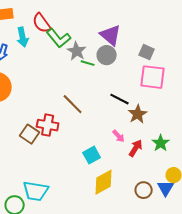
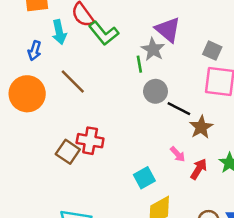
gray star: (77, 51) -> (153, 49), moved
gray circle: (107, 55) -> (155, 91), moved
green line: (88, 63) -> (139, 64), turned 64
brown line: (73, 104) -> (73, 81), moved

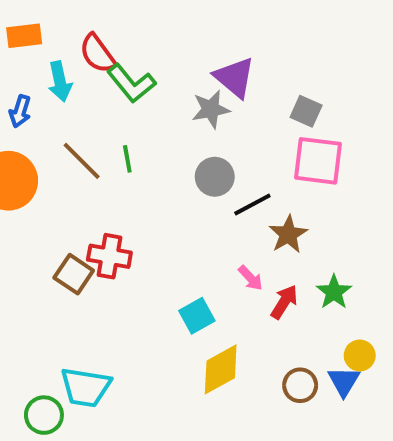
gray star: (153, 49) -> (211, 109), turned 30
green line: (139, 64) -> (127, 159), moved
black line: (179, 109) -> (252, 205), turned -55

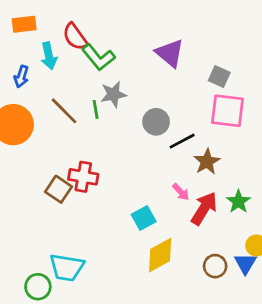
gray star: (211, 109) -> (113, 94), moved
red arrow: (284, 302) -> (204, 208), size x1.4

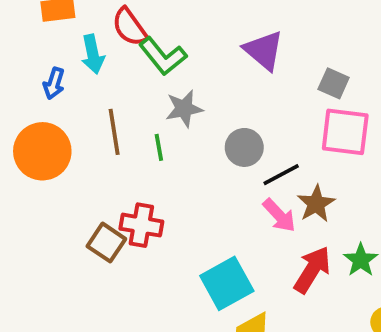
green line: (96, 109) -> (159, 147), moved
brown line: (64, 111) -> (114, 132), turned 36
pink arrow: (181, 192) -> (279, 215), moved, size x1.4
cyan square: (144, 218) -> (227, 283), size x1.5

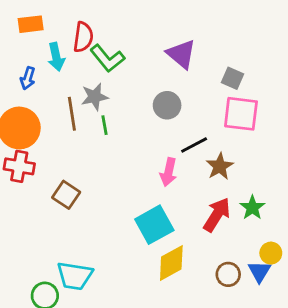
red semicircle: (130, 27) -> (83, 37), turned -136
gray star: (184, 109) -> (95, 97), moved
gray circle: (244, 147) -> (167, 105), moved
pink arrow: (279, 215) -> (168, 172), moved, turned 56
red cross: (141, 225) -> (19, 166), moved

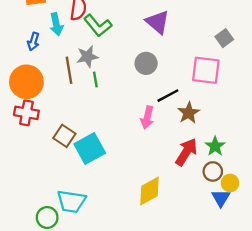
gray square: (232, 78) -> (224, 38), moved, turned 30
cyan square: (154, 225) -> (90, 148), moved
brown circle: (228, 274) -> (213, 171), moved

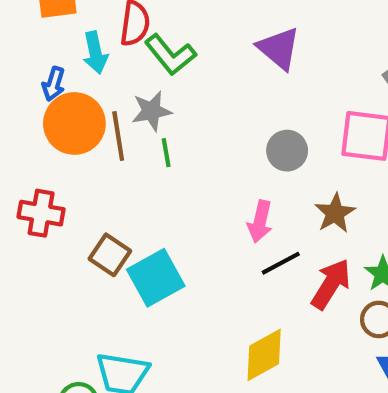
gray circle: (146, 63) -> (287, 151), moved
orange circle: (26, 82) -> (74, 123), moved
black line: (168, 96) -> (281, 263), moved

